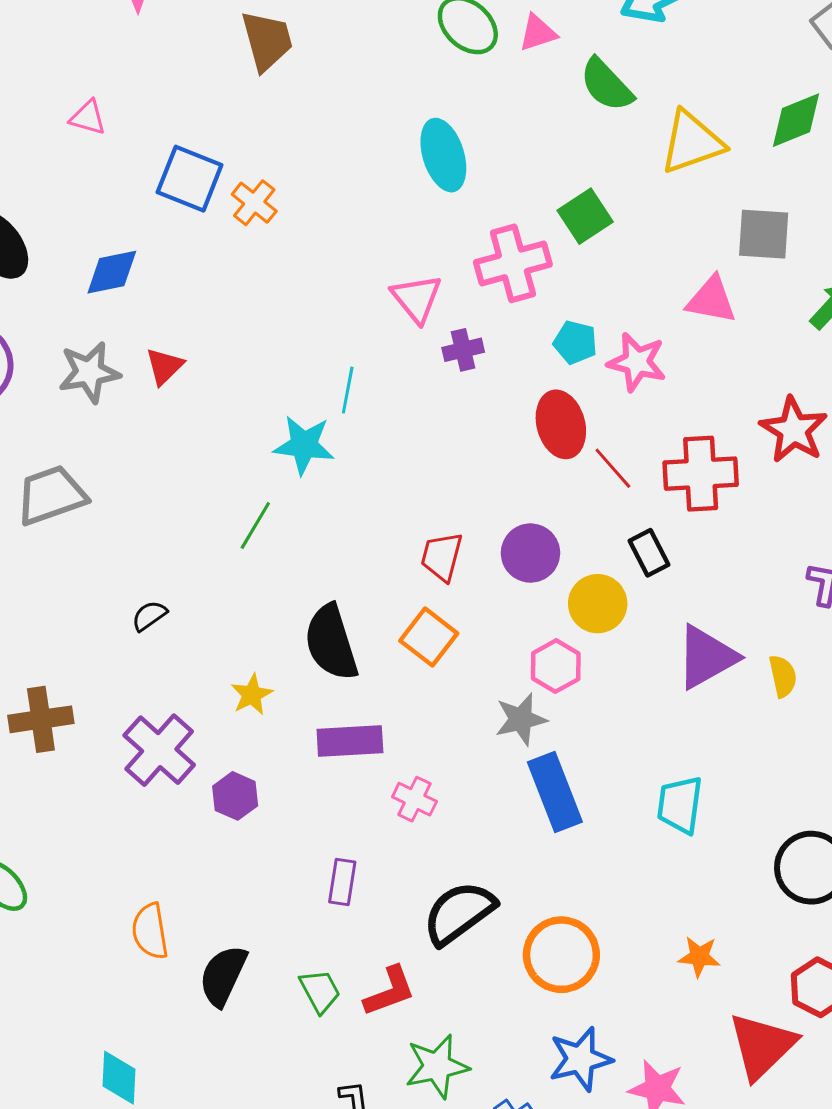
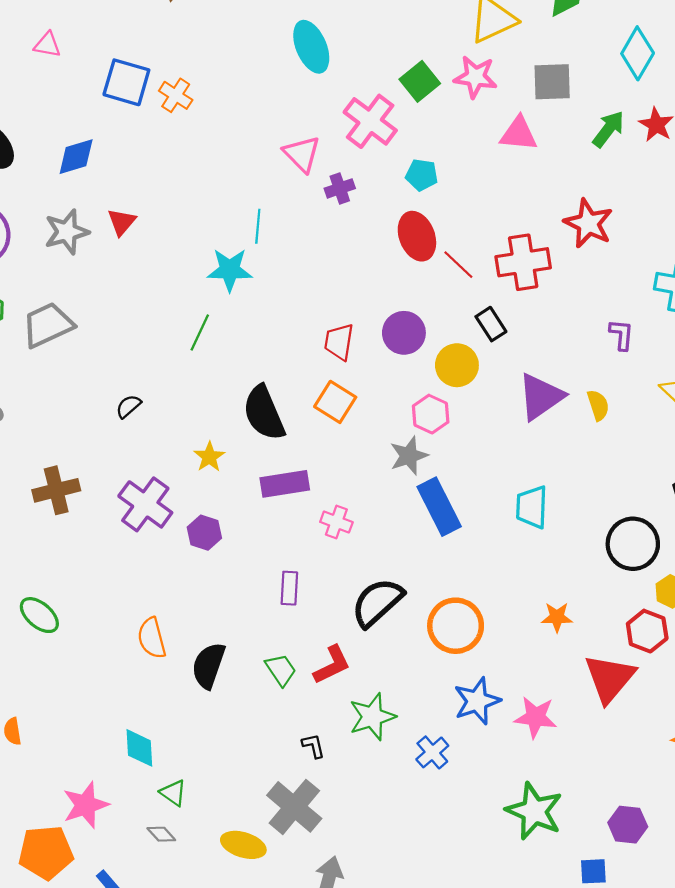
pink cross: (513, 263) -> (370, 121), turned -32
pink star: (637, 362) -> (475, 77), moved

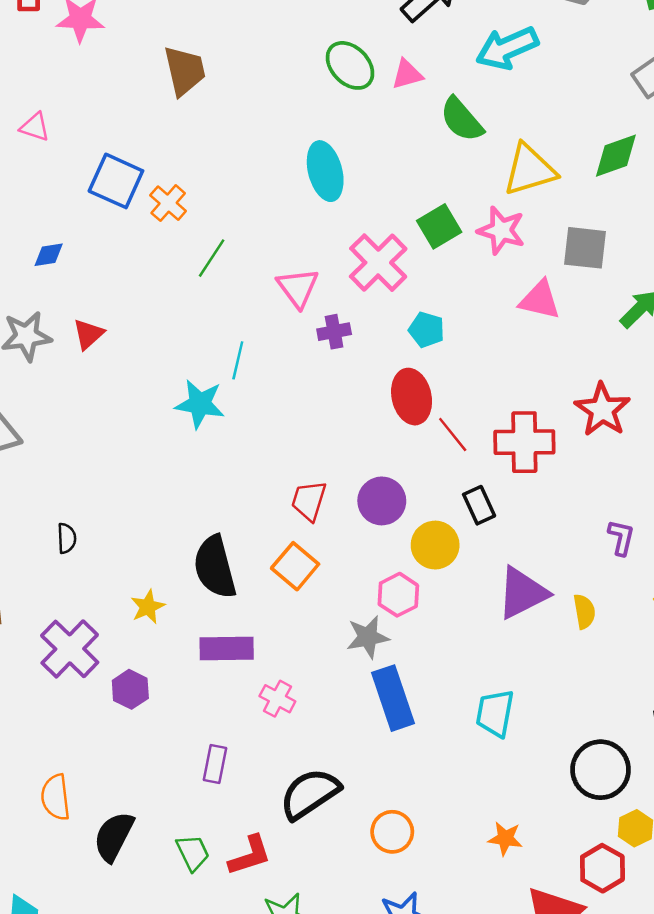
blue diamond: (76, 157) -> (49, 255), size x0.7
green line: (200, 332) -> (212, 258), moved
black semicircle: (128, 406) -> (67, 538), turned 120
orange circle: (456, 626) -> (392, 832), size x0.7

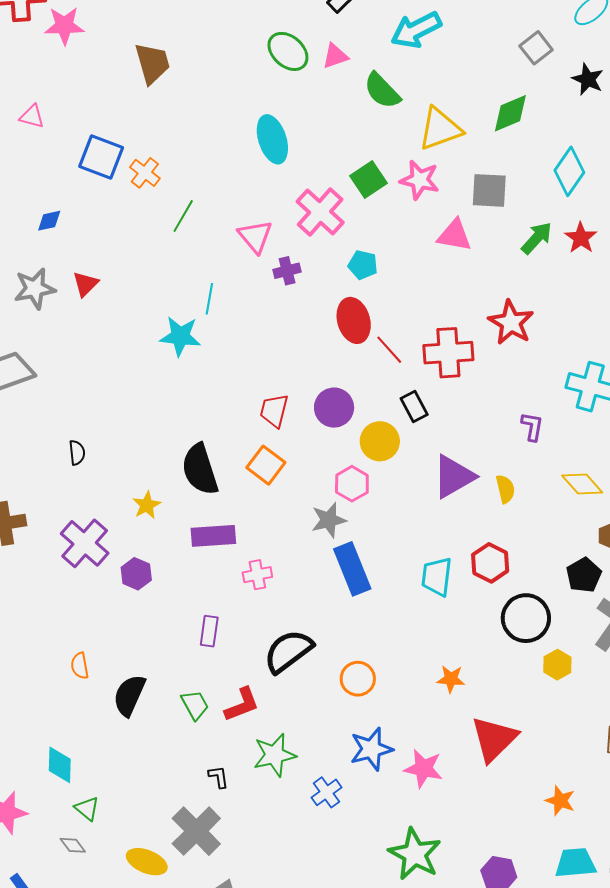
pink cross: (277, 699) -> (257, 575), turned -36
orange semicircle: (56, 797) -> (80, 666), size x0.7
red hexagon: (602, 868) -> (490, 563), moved

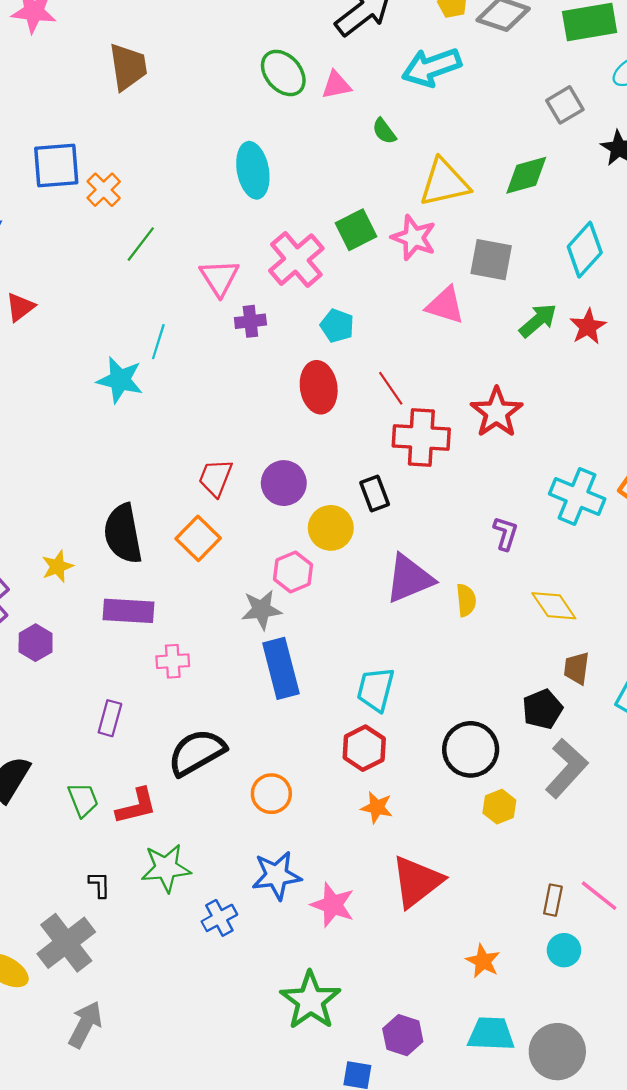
green semicircle: (382, 91) -> (384, 131), size x0.6
blue square: (101, 157) -> (56, 165), turned -33
red line: (389, 350) -> (391, 388), moved
red hexagon: (490, 563) -> (364, 748), moved

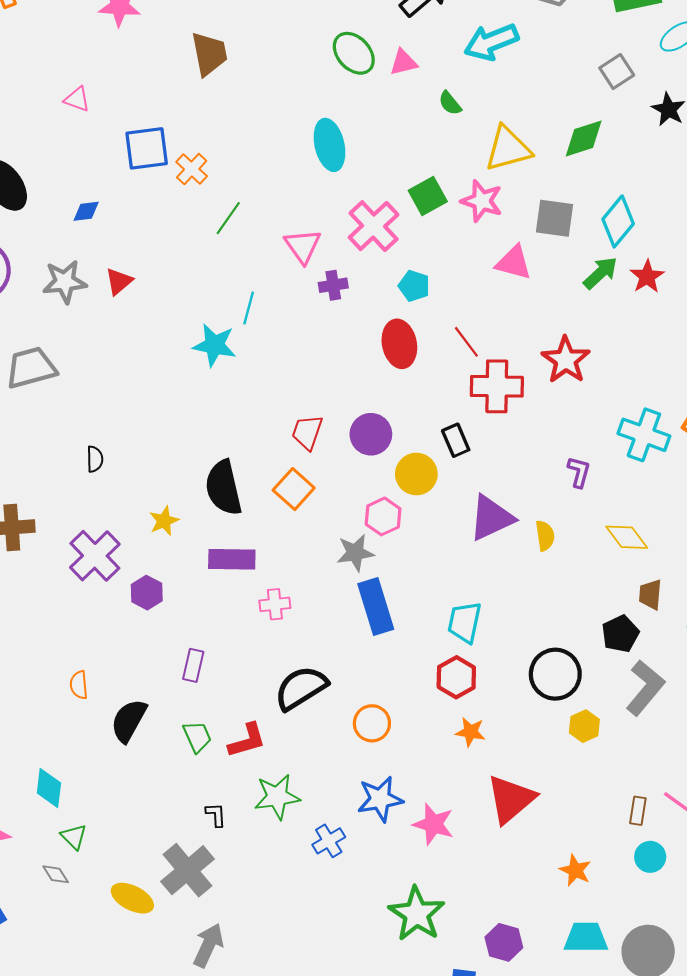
cyan diamond: (585, 250) -> (618, 221), moved
purple rectangle: (110, 718) -> (193, 665), moved

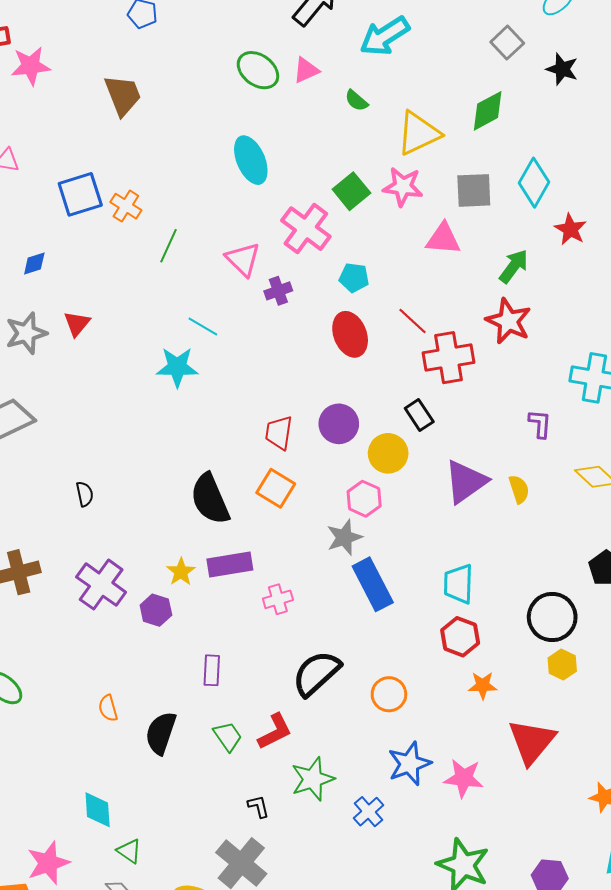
green arrow: (600, 273) -> (514, 266), moved
cyan line: (249, 308) -> (203, 326), turned -64
yellow star: (164, 521) -> (181, 572), moved
yellow hexagon: (584, 726) -> (562, 665), moved

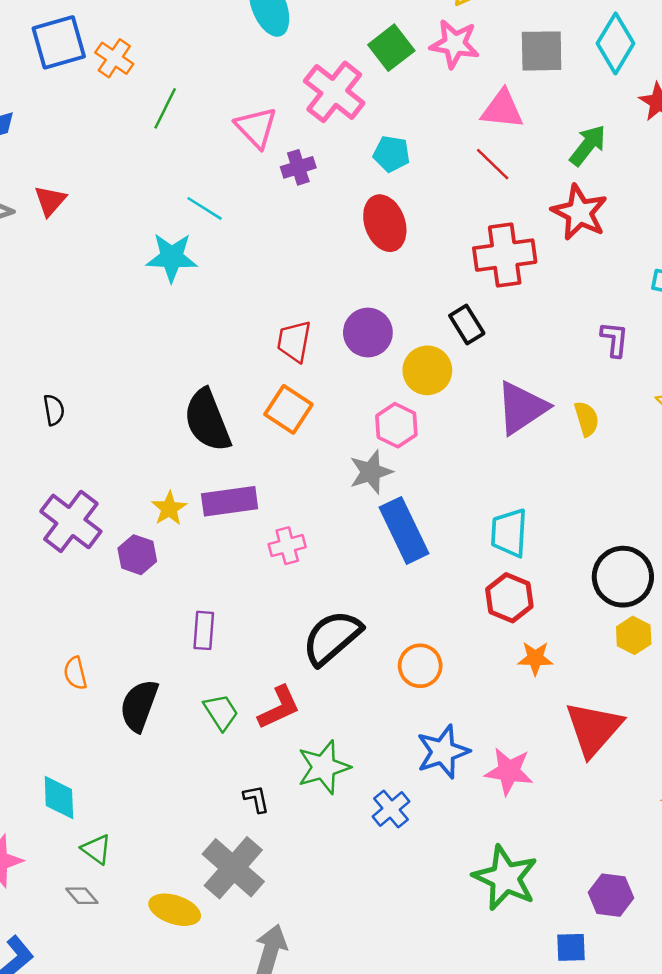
red line: (412, 321) -> (493, 164), moved

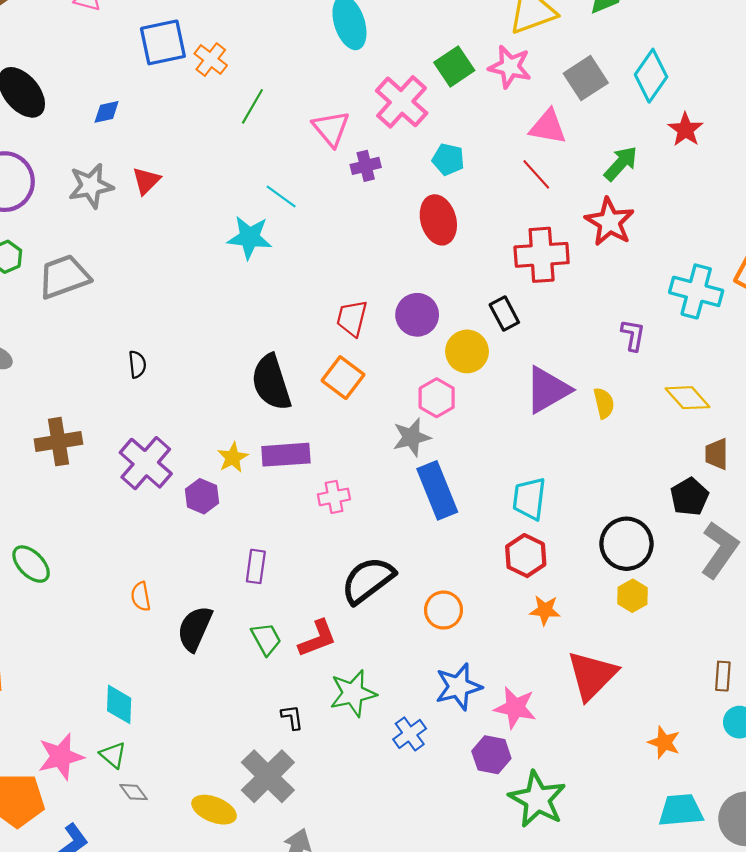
gray square: (542, 51) -> (586, 78), turned -36
green triangle: (96, 849) -> (113, 755), moved
green star: (505, 878) -> (537, 799), moved
purple hexagon: (611, 895) -> (491, 755), moved

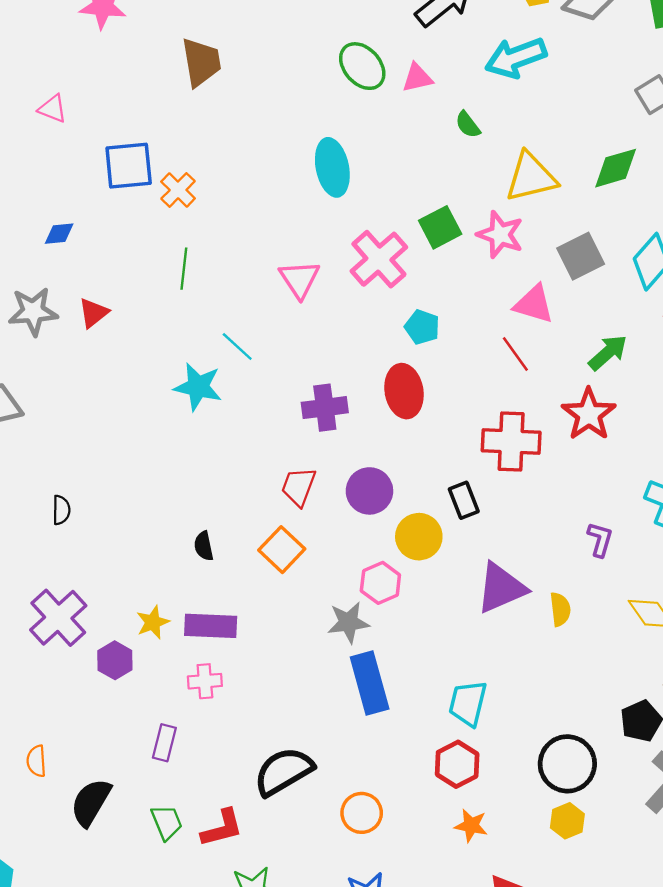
green line: (252, 106) -> (184, 269), moved, turned -30
purple cross: (366, 166) -> (325, 408), moved, size x1.4
black semicircle: (271, 382) -> (204, 546), size x0.5
pink cross: (334, 497) -> (205, 681), moved

